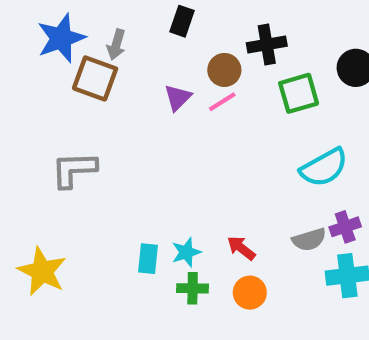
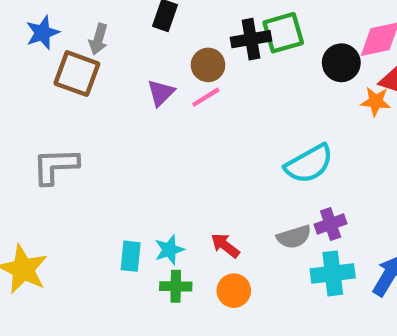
blue star: (61, 38) -> (42, 33), size x0.7
green square: (299, 93) -> (283, 33), moved

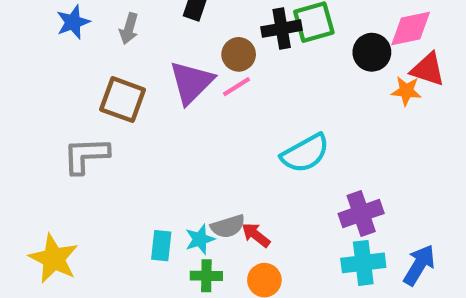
brown square: (77, 74) -> (123, 100), moved
purple triangle: (161, 93) -> (191, 82), size x1.6
cyan semicircle: (309, 164) -> (305, 153), moved
purple cross: (331, 224) -> (361, 213), size x1.4
gray semicircle: (294, 237) -> (228, 226), moved

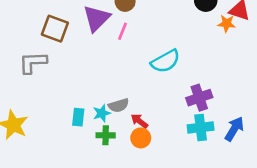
pink line: (236, 87) -> (123, 31), moved, turned -36
red arrow: (256, 235) -> (139, 121), moved

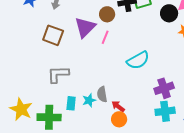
gray L-shape: (33, 62) -> (58, 74), moved
gray semicircle: (119, 105) -> (102, 94), turned 98
green cross: (106, 135) -> (49, 117), moved, size x1.6

